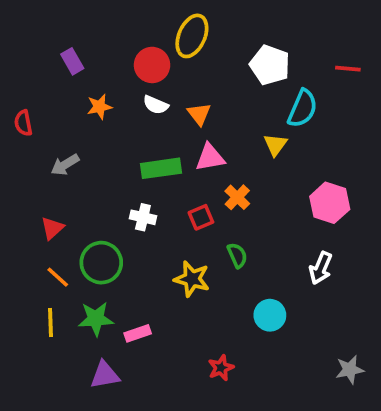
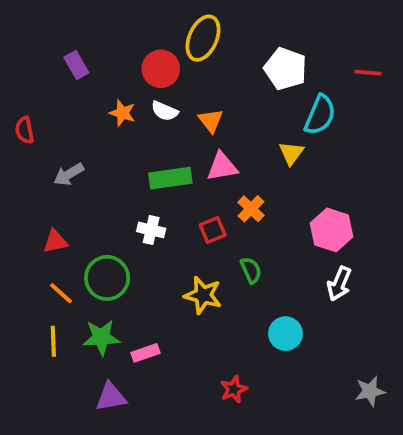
orange star: (99, 107) -> (122, 113), moved, turned 30
pink hexagon: (330, 203) -> (332, 230), moved
red triangle: (52, 228) -> (55, 241), turned 30

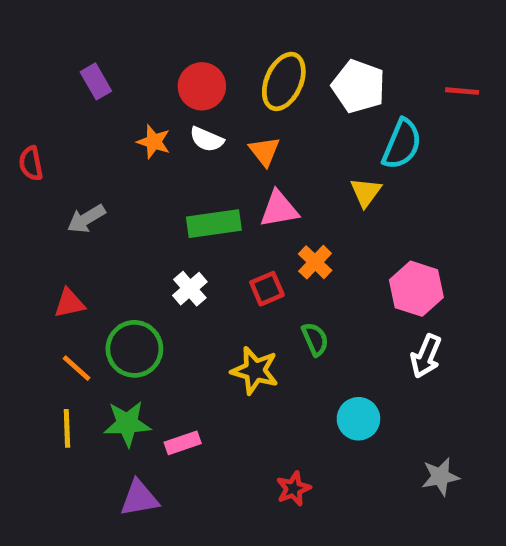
yellow ellipse: (203, 38) -> (284, 81), moved
white cross: (151, 230) -> (190, 289), turned 36
gray star: (370, 391) -> (440, 477), moved

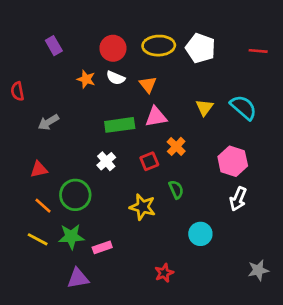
yellow ellipse: (284, 81) -> (159, 46), turned 64
cyan semicircle: (402, 144) -> (243, 107), moved, turned -72
yellow line: (67, 428) -> (38, 239), turned -60
gray star: (440, 477) -> (258, 270), moved

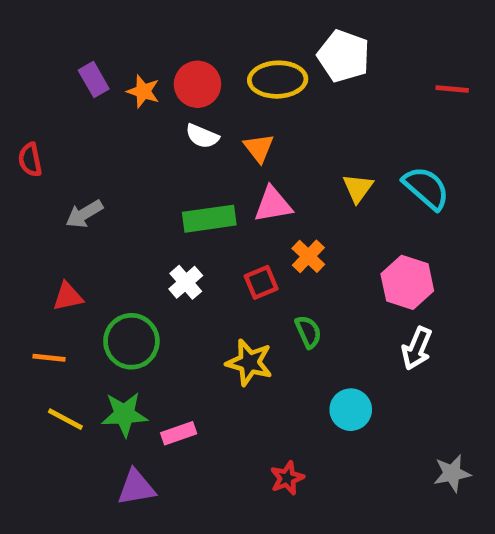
white pentagon: (200, 48) -> (344, 56), moved
orange star: (86, 79) -> (143, 91), moved
orange line: (43, 206) -> (49, 358), moved, turned -36

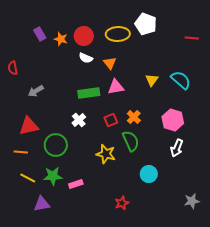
orange cross: (308, 256) -> (134, 117), moved
red triangle: (68, 296) -> (29, 126), size x1.5
green semicircle: (308, 332) -> (131, 141), size x1.5
purple triangle: (136, 487) -> (42, 204), moved

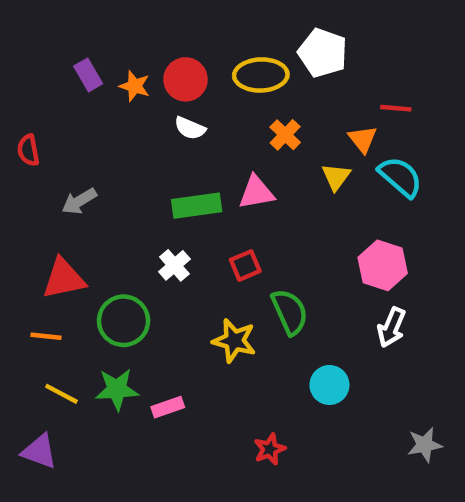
red line: (192, 38) -> (396, 108), moved
orange triangle: (110, 63) -> (363, 139), moved
orange cross: (134, 117) -> (285, 135), moved
purple triangle: (42, 204) -> (39, 451), moved, turned 30

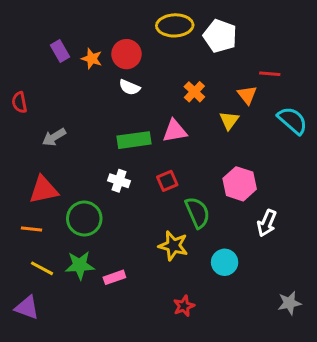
yellow ellipse: (261, 75) -> (175, 25), moved
cyan semicircle: (400, 177) -> (292, 120), moved
white cross: (174, 265) -> (119, 181), turned -30
pink hexagon: (383, 265) -> (240, 184), moved
yellow star: (234, 341) -> (173, 246), moved

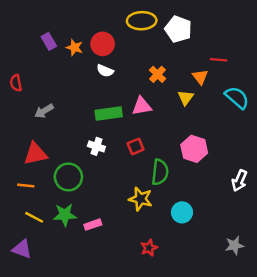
green semicircle: (197, 212) -> (160, 172), turned 30
white arrow: (267, 223) -> (239, 181), moved

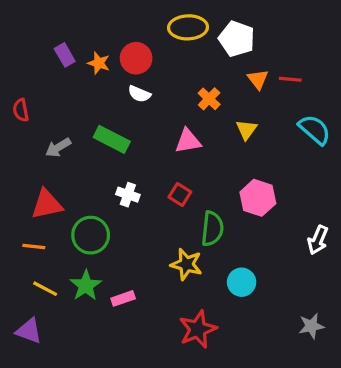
orange triangle: (200, 77) -> (258, 79), moved
green rectangle: (109, 113) -> (112, 139), moved, turned 35
red square: (136, 146) -> (180, 195), turned -35
green star: (65, 215) -> (86, 285), turned -30
red star: (149, 248) -> (198, 329), size x1.6

